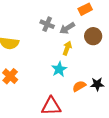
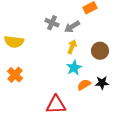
brown circle: (93, 36) -> (100, 51), moved
cyan star: (59, 69) -> (74, 68), moved

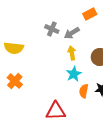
yellow arrow: (72, 47) -> (72, 53), turned -32
orange semicircle: (84, 85) -> (84, 91), turned -48

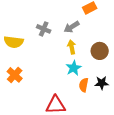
gray cross: (52, 29) -> (44, 29), moved

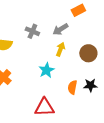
yellow arrow: (72, 47) -> (60, 49), turned 32
cyan star: (74, 68) -> (46, 70), moved

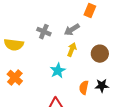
orange rectangle: (78, 10) -> (90, 11), turned -40

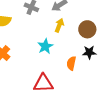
black star: (102, 86) -> (89, 52), moved

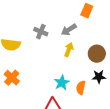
cyan star: (45, 46) -> (62, 83), moved

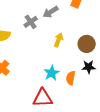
gray arrow: (69, 30) -> (51, 12), moved
gray cross: (41, 32) -> (31, 22), turned 32

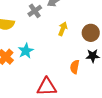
cyan star: (52, 73) -> (26, 51), moved

